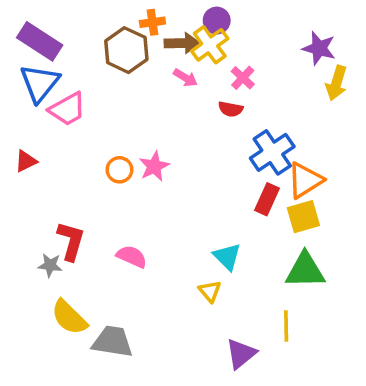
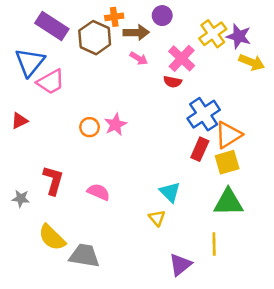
purple rectangle: (40, 41) -> (52, 26), moved
yellow cross: (210, 45) -> (213, 34), moved
pink cross: (243, 78) -> (182, 58), size x1.5
yellow arrow: (336, 83) -> (252, 62), turned -85
gray star: (50, 265) -> (21, 198), moved

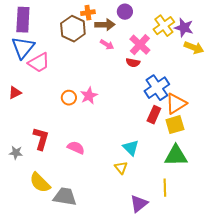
purple rectangle: (52, 26) -> (23, 20), moved, turned 60

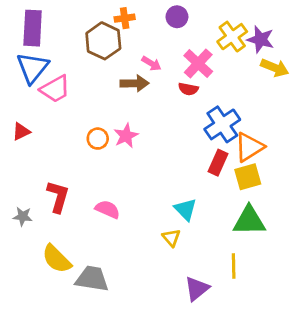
brown arrow: (105, 25) -> (134, 83), moved

